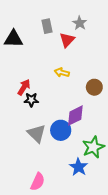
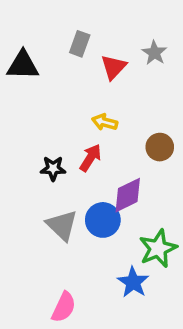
gray star: (80, 23) -> (154, 53), moved
gray rectangle: (47, 26) -> (80, 44), turned 32
red arrow: (24, 87) -> (90, 158), moved

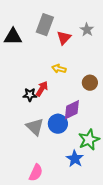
gray rectangle: (80, 44) -> (45, 25), size x1.5
red arrow: (90, 158) -> (42, 89), moved

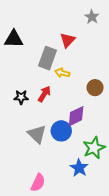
gray rectangle: (45, 25) -> (48, 58), moved
gray star: (87, 30) -> (92, 17), moved
black star: (30, 95) -> (21, 97), moved

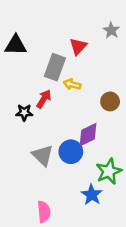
gray star: (92, 17) -> (111, 30), moved
red arrow: (44, 94) -> (44, 99), moved
pink semicircle: (38, 183) -> (44, 212), turned -30

